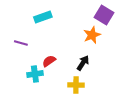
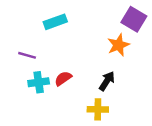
cyan cross: (35, 74) -> (39, 82), moved

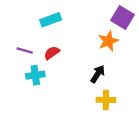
red semicircle: (63, 78) -> (52, 53), moved
yellow cross: (98, 109) -> (106, 100), moved

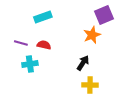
purple square: (122, 17) -> (104, 15), turned 36
red semicircle: (52, 53) -> (44, 45), turned 48

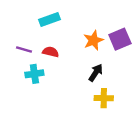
purple square: (104, 15) -> (120, 39), moved
orange star: (92, 35) -> (93, 40), moved

